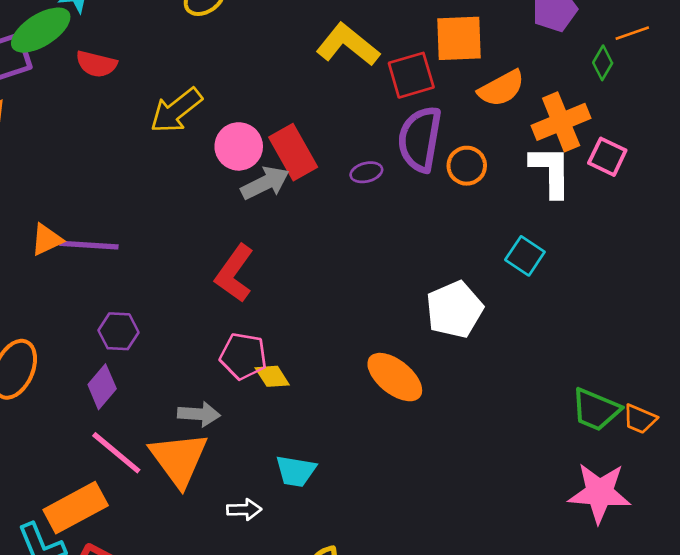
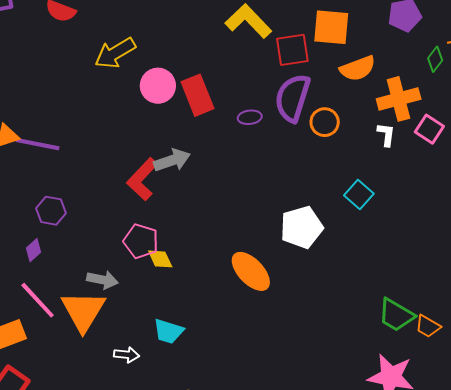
white L-shape: (551, 171) -> (386, 135), size x0.6
gray arrow: (265, 183) -> (172, 160), moved
purple diamond: (102, 387) -> (33, 250), size x0.7

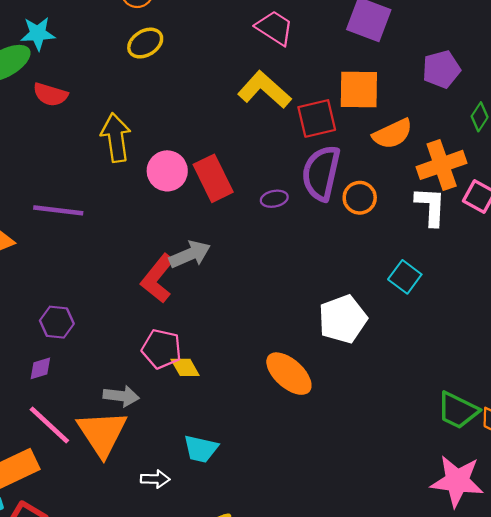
yellow arrow: (115, 53) -> (116, 138), turned 117
white L-shape: (386, 135) -> (431, 206), size x1.5
purple line: (38, 144) -> (58, 210), moved
purple diamond: (33, 250) -> (40, 368), turned 30

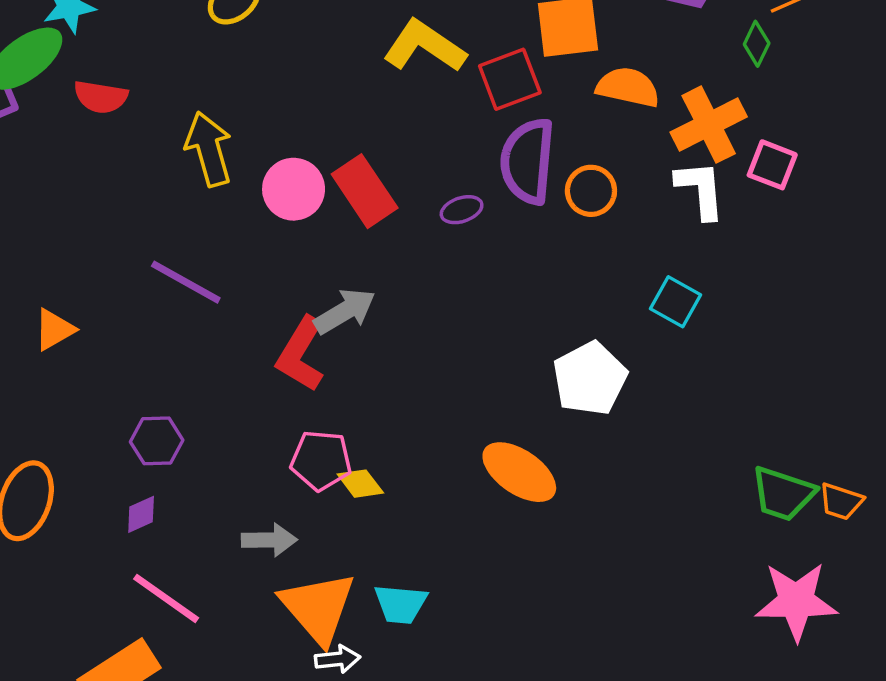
orange semicircle: (393, 134) -> (628, 87), turned -135
purple line: (58, 210) -> (186, 282), moved, turned 30
orange triangle: (102, 433) -> (318, 608), moved

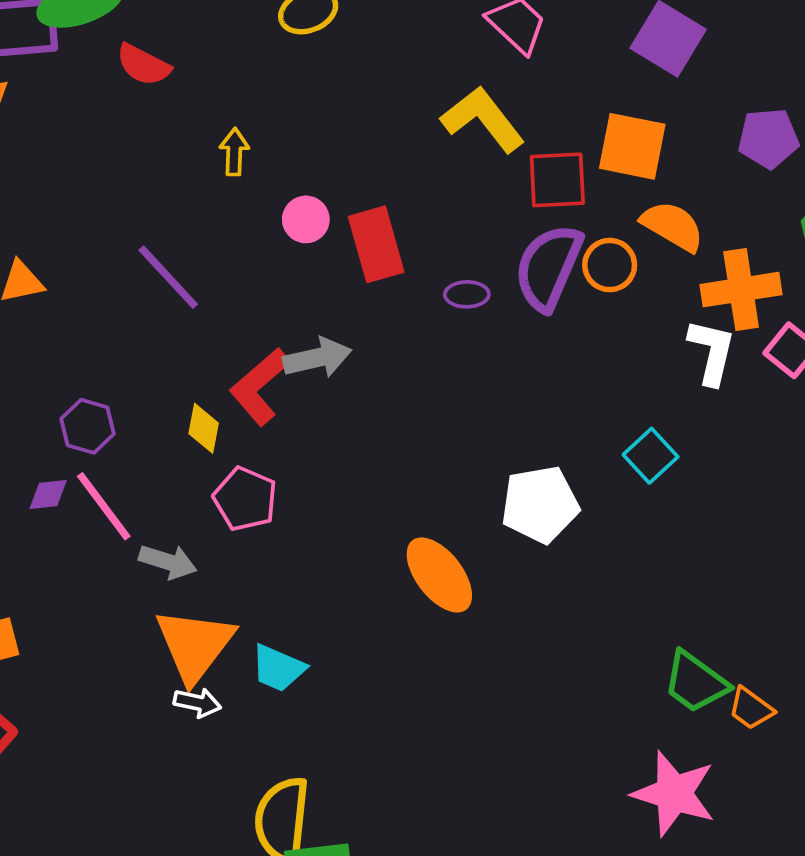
yellow arrow: (209, 149) -> (234, 152), size x0.6
pink circle: (294, 189) -> (306, 219), size x0.7
orange circle: (591, 191) -> (610, 265), moved
yellow diamond: (360, 484) -> (204, 428), moved, turned 30
pink line: (166, 598) -> (104, 506), moved

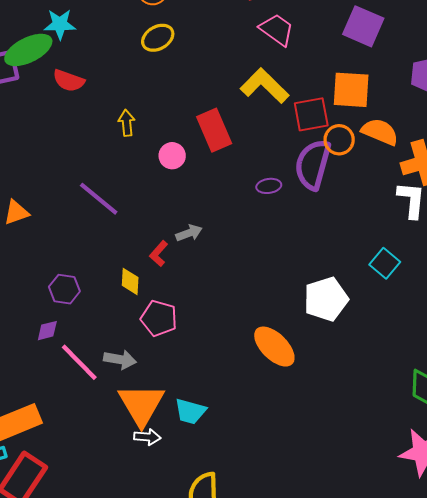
red rectangle: (376, 244) -> (214, 130), moved
orange circle: (610, 265) -> (339, 140), moved
gray arrow: (317, 358) -> (189, 233), size x0.7
red L-shape: (260, 386) -> (159, 254), size x0.6
pink line: (104, 506) -> (79, 362), moved

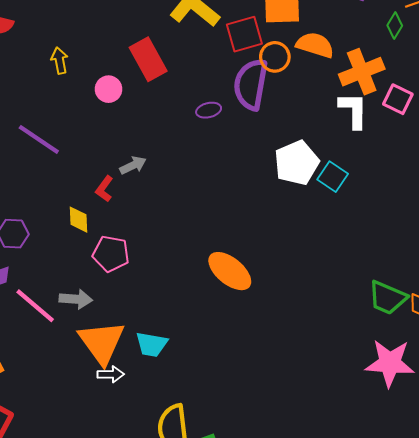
white pentagon: (326, 299) -> (297, 163), moved

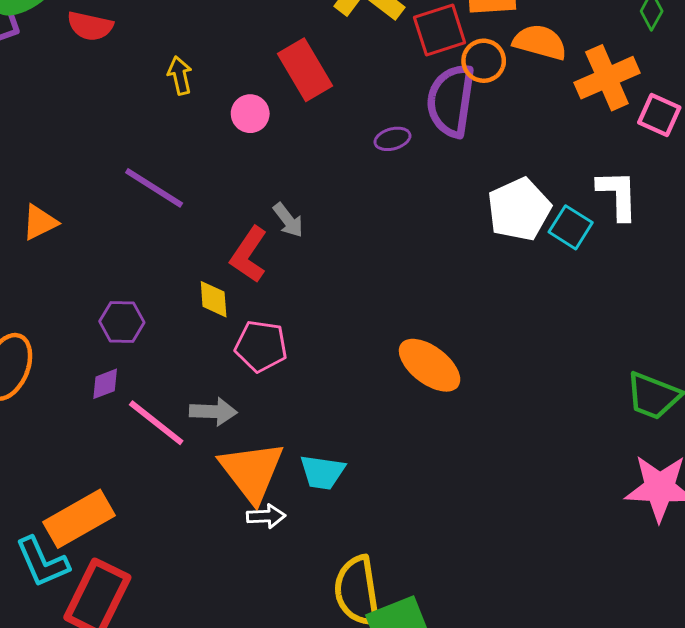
white L-shape: (353, 110) -> (618, 195), moved
gray arrow: (133, 165) -> (288, 220), turned 80
red L-shape: (104, 189) -> (249, 255), size x1.5

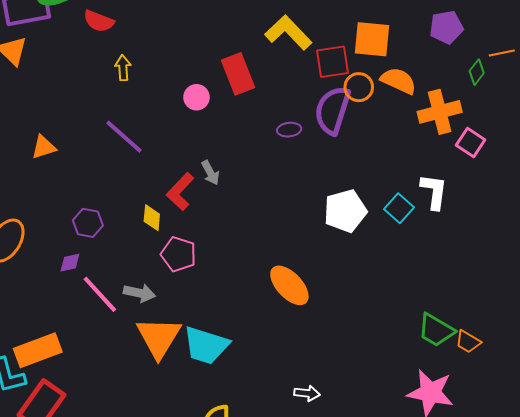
yellow arrow: (180, 75) -> (123, 68), moved
white pentagon: (519, 209) -> (345, 211), moved
cyan trapezoid: (322, 472) -> (206, 345), size x1.5
white arrow: (266, 516) -> (307, 393), moved

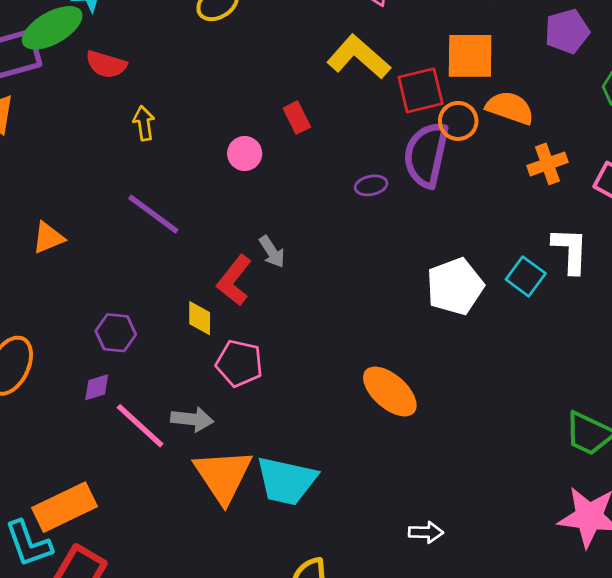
red rectangle: (238, 74) -> (297, 118), size x0.6
orange cross: (440, 112) -> (548, 164), moved, size x0.7

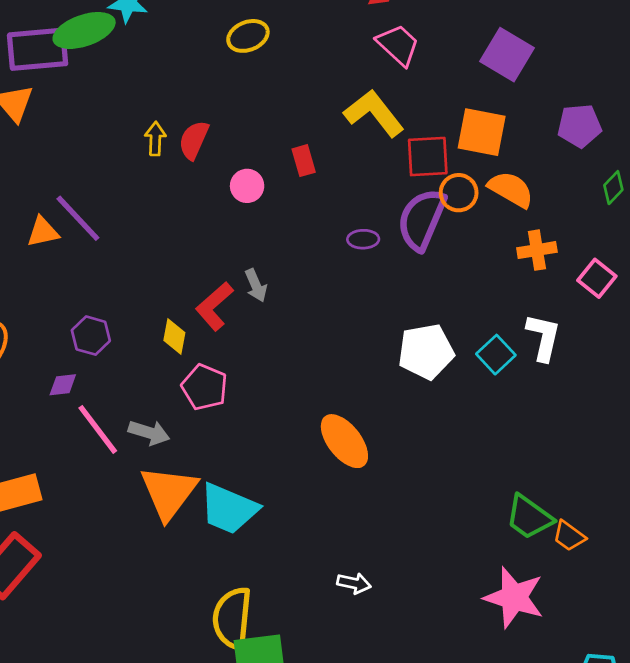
red semicircle: (106, 64) -> (194, 140), moved, turned 87
purple line: (153, 214) -> (78, 218), moved

